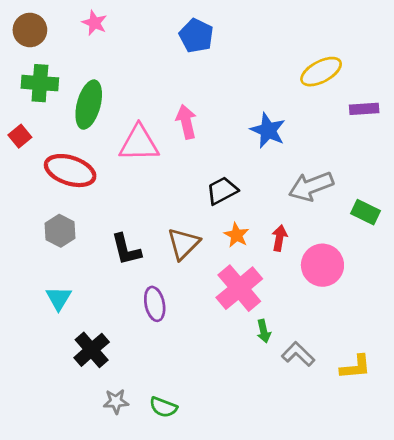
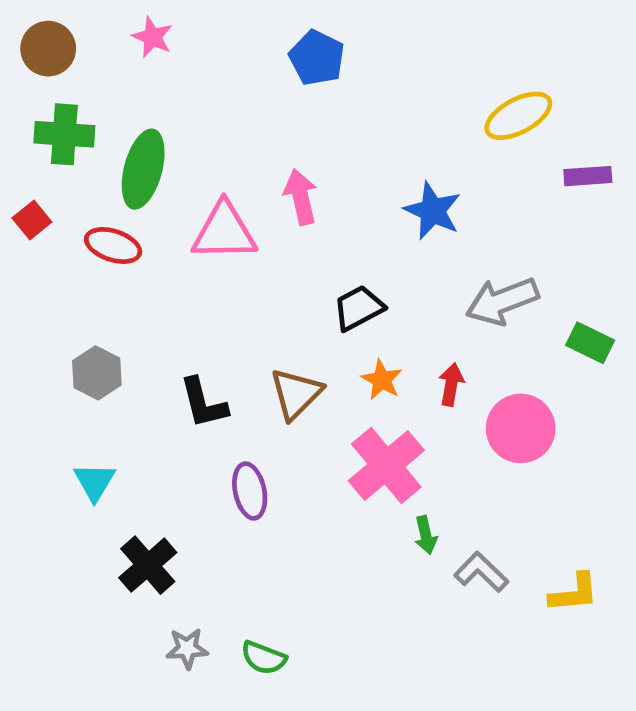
red ellipse: (70, 171) -> (113, 245), moved, size x0.7

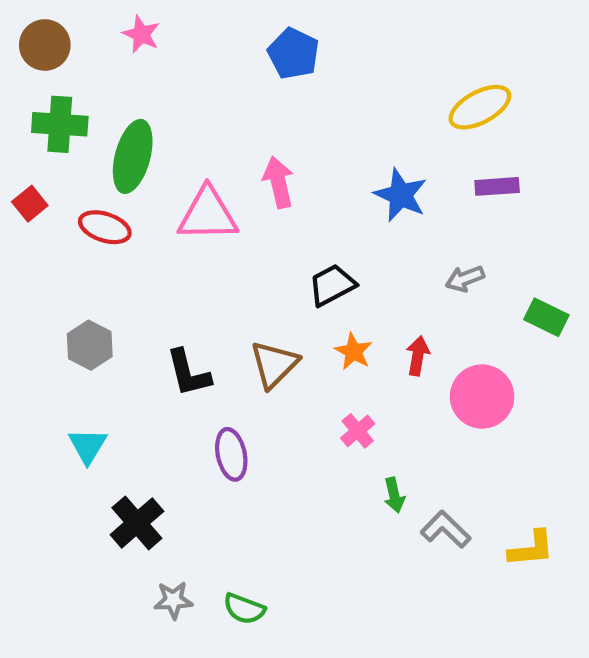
purple rectangle: (588, 176) -> (497, 186), moved
gray arrow: (502, 301) -> (465, 279), size x0.6
pink cross: (386, 466) -> (358, 431), size x0.5

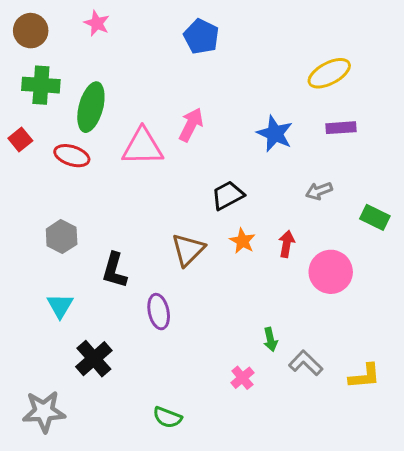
pink arrow: (278, 182) -> (191, 125), turned 40
black L-shape: (188, 373) -> (114, 270), moved, turned 30
pink cross: (358, 431) -> (242, 378), moved
gray star: (173, 600) -> (44, 412), moved, size x1.6

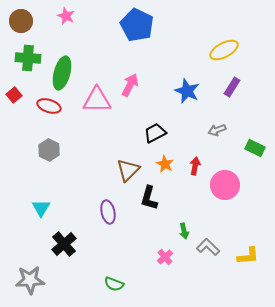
blue pentagon: (201, 36) -> (137, 25), size x1.4
purple rectangle: (341, 128) -> (232, 87), turned -54
gray hexagon: (62, 237) -> (49, 150), moved
black L-shape: (114, 270) -> (149, 198), moved

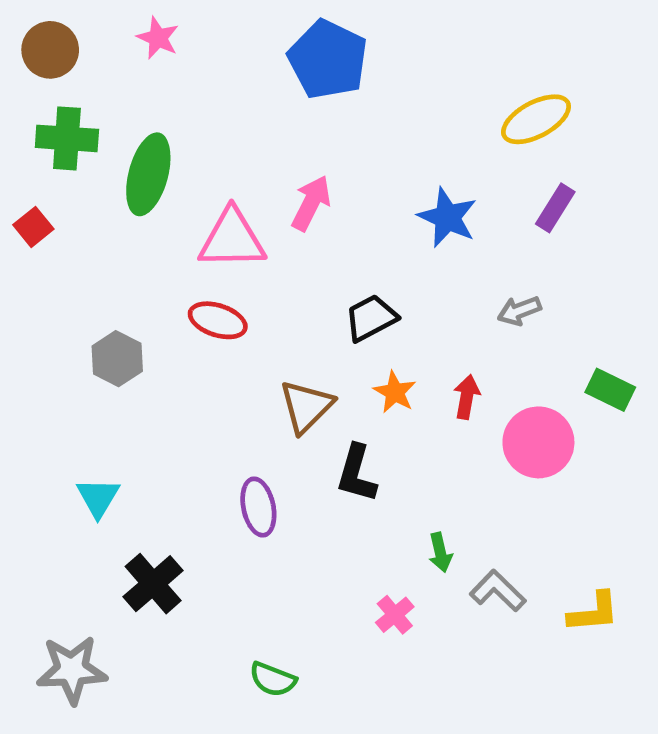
red ellipse: (49, 106) -> (218, 320), moved
green rectangle: (255, 148) -> (610, 390), moved

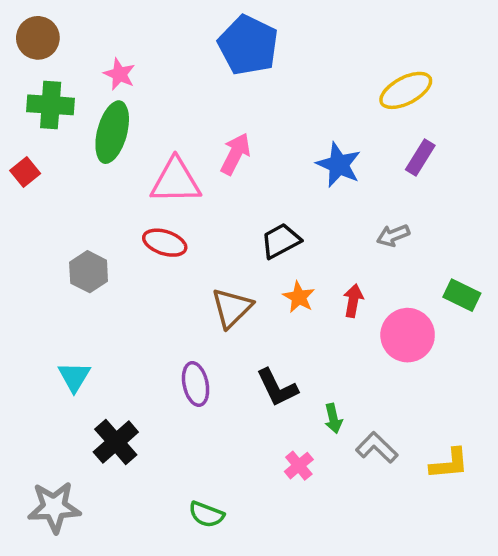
pink star: (158, 38) -> (119, 74), moved
black L-shape: (357, 474) -> (277, 388), moved, turned -42

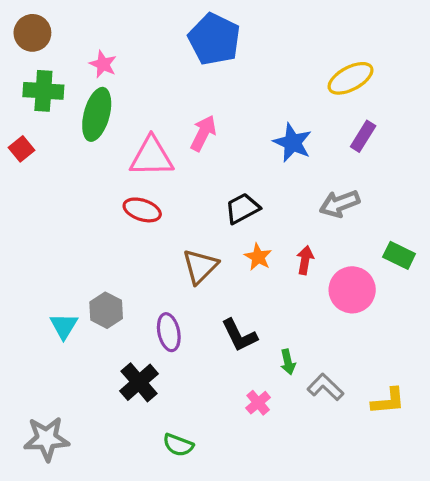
gray arrow: (393, 235) -> (340, 204), size x1.4
gray hexagon: (89, 272) -> (106, 310), moved
black cross: (116, 442) -> (139, 382), moved

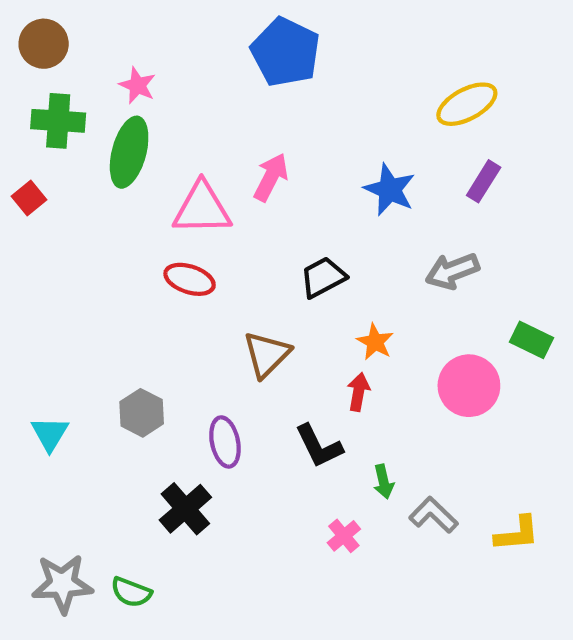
orange star: (258, 257) -> (375, 342), moved
red arrow: (305, 260) -> (358, 392), moved
cyan triangle: (64, 326) -> (50, 434), moved
green semicircle: (178, 445) -> (131, 592), moved

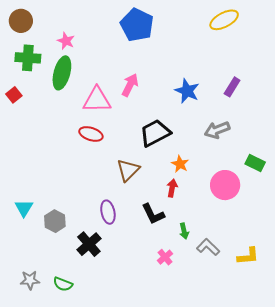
yellow ellipse: (467, 104) -> (224, 20), moved
black trapezoid: (323, 277) -> (155, 133), size x1.4
gray hexagon: (142, 413) -> (55, 221), moved
gray star: (62, 584) -> (30, 280), size x0.7

